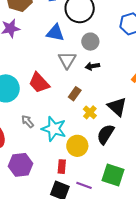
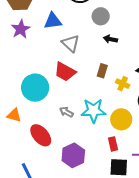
blue triangle: (55, 33) -> (53, 21), moved
gray triangle: (67, 60) -> (71, 43), moved
black arrow: (92, 66) -> (110, 39), turned 40

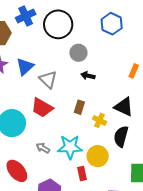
blue triangle: (53, 21) -> (25, 67), moved, turned -36
red rectangle: (113, 144) -> (82, 174), moved

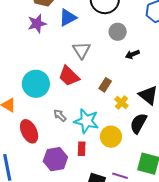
blue triangle: (25, 67) -> (68, 18), moved
black arrow: (88, 76) -> (132, 54), moved, turned -48
red rectangle: (82, 174) -> (82, 149), moved

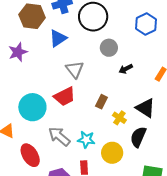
purple star: (37, 24) -> (18, 52), moved
red trapezoid: (69, 76) -> (65, 96), turned -65
gray arrow: (60, 115) -> (59, 136), size x1.6
cyan star: (86, 121) -> (86, 140), size x0.7

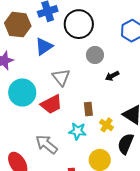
brown rectangle: (102, 102) -> (88, 109), turned -32
cyan circle: (32, 107) -> (22, 93), moved
cyan star: (86, 140) -> (78, 131), moved

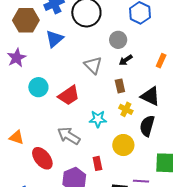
gray circle: (95, 55) -> (118, 40), moved
gray triangle: (61, 77) -> (93, 65), moved
cyan circle: (22, 93) -> (38, 87), size x0.7
brown rectangle: (88, 109) -> (120, 86), moved

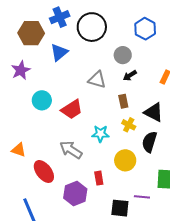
gray triangle: (93, 65) -> (97, 80), turned -30

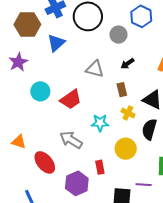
gray circle: (123, 55) -> (119, 35), moved

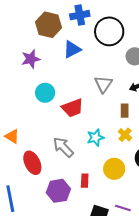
gray triangle: (95, 69) -> (103, 84), turned 36
cyan star: (100, 123) -> (95, 138), turned -30

